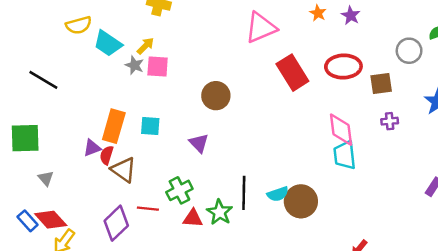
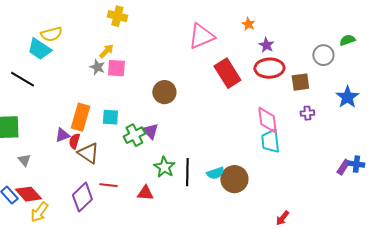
purple star: (351, 15) -> (266, 45), moved
cyan trapezoid: (108, 43) -> (39, 49), moved
green cross: (179, 190) -> (134, 135), moved
green star: (220, 212) -> (164, 167), moved

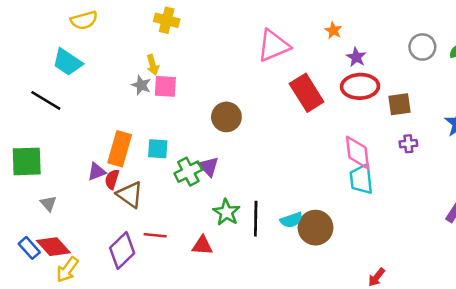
yellow semicircle: (51, 34) -> (84, 20), moved
yellow arrow: (106, 51) -> (153, 65), turned 119
gray circle: (323, 55) -> (422, 47), moved

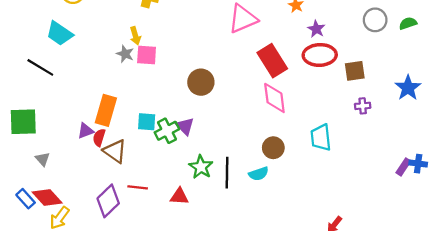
cyan square: (158, 149) -> (147, 122), moved
pink diamond: (357, 153) -> (274, 98), moved
brown circle: (316, 228) -> (273, 148), moved, size x0.7

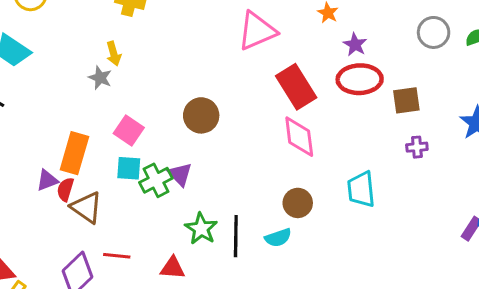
pink square: (147, 55) -> (129, 131), moved, turned 30

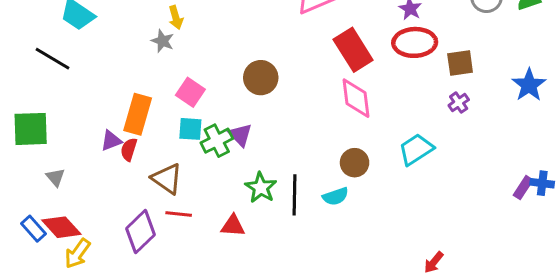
purple cross: (417, 147) -> (459, 103), moved, turned -30
cyan trapezoid: (361, 189) -> (416, 149), turned 63
brown triangle: (86, 207) -> (167, 179), moved

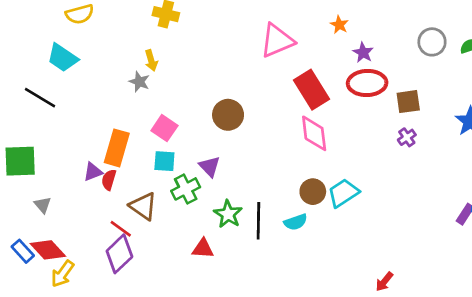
green cross: (217, 141) -> (186, 189), moved
cyan trapezoid: (416, 149) -> (343, 193), moved
red line: (179, 214) -> (121, 229), moved, turned 30

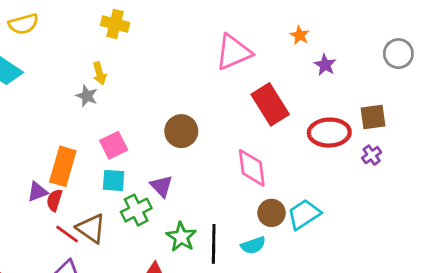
red ellipse: (367, 83) -> (329, 133), moved
pink square: (164, 128) -> (114, 145), turned 30
pink diamond: (314, 133) -> (252, 168), moved
red line: (121, 229) -> (67, 234), moved

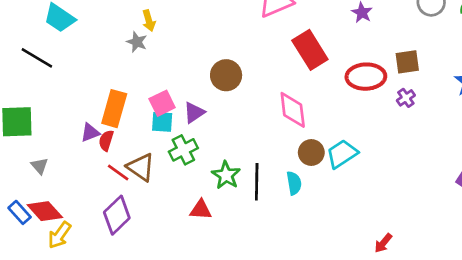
pink square: (114, 145) -> (162, 103), moved
purple triangle: (162, 186) -> (194, 113), moved, turned 40
cyan semicircle: (253, 245) -> (294, 183), turned -80

